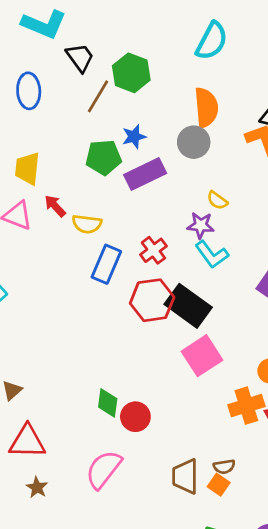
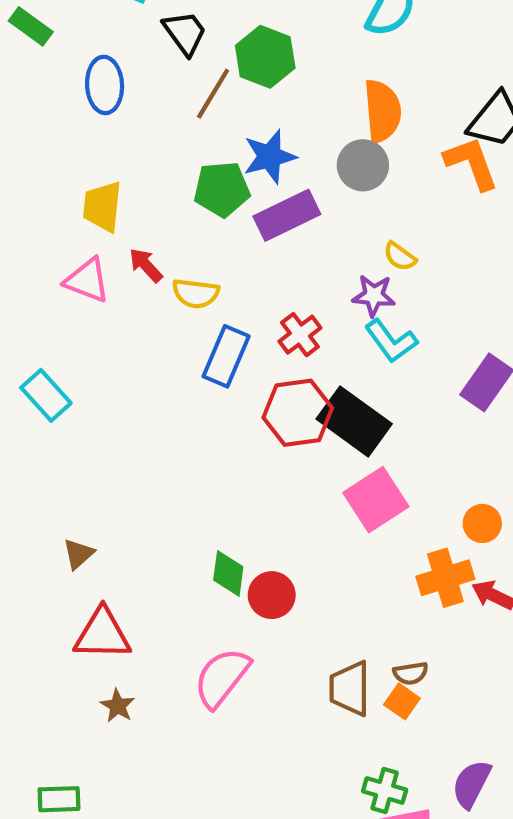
blue star: (134, 137) -> (270, 157), size x1.4

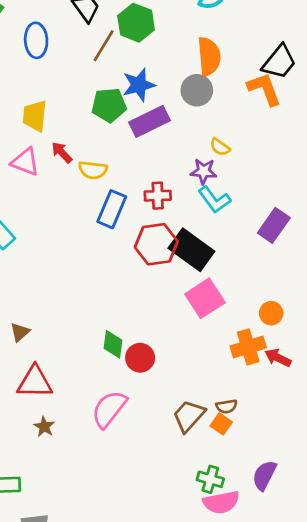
red cross: (300, 335) -> (158, 196), turned 35
brown trapezoid: (350, 688) -> (189, 416), turned 42

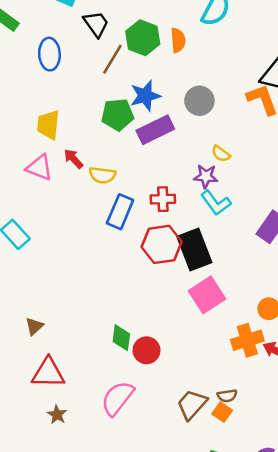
orange semicircle: (209, 57) -> (178, 40), moved, size x0.7
black rectangle: (191, 250) -> (194, 249), turned 33

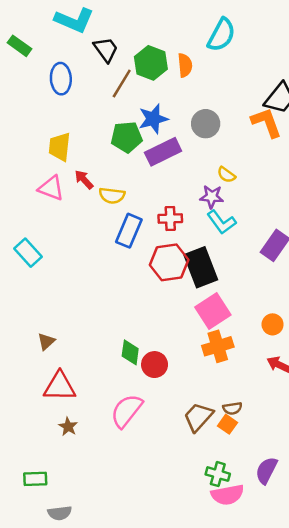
orange cross: (247, 340) -> (218, 346), moved

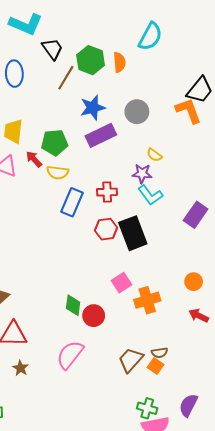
green pentagon: (127, 137) -> (55, 143), moved
red hexagon: (169, 262) -> (106, 229), size x0.7
pink square: (213, 311) -> (121, 283), moved, size x0.7

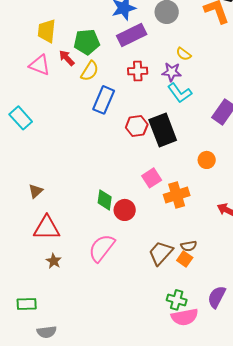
yellow semicircle: (58, 172) -> (90, 71), turned -65
red cross: (107, 192) -> (138, 71), moved
orange circle: (194, 282) -> (207, 160), moved

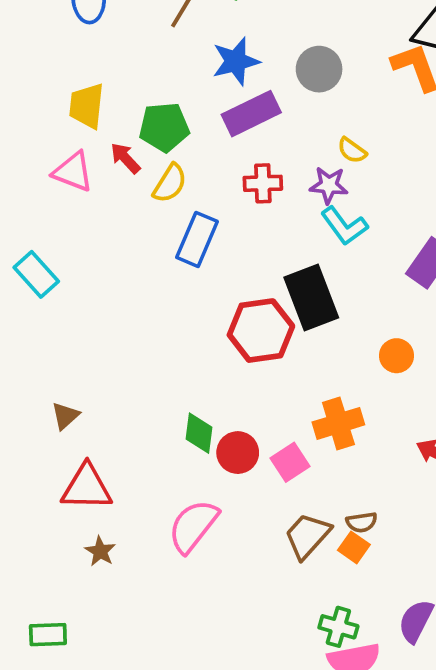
red hexagon: (137, 126) -> (261, 331), moved, size x1.5
pink square: (152, 178) -> (290, 462), moved

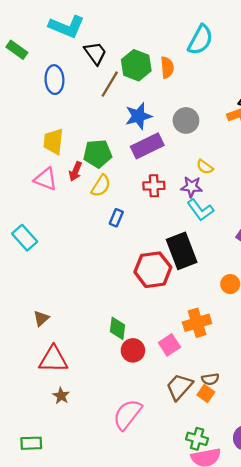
red arrow: (125, 158) -> (75, 171), turned -114
blue rectangle: (197, 239) -> (116, 218), size x0.6
red circle: (238, 453) -> (133, 350), moved
pink semicircle: (193, 526) -> (127, 414), moved

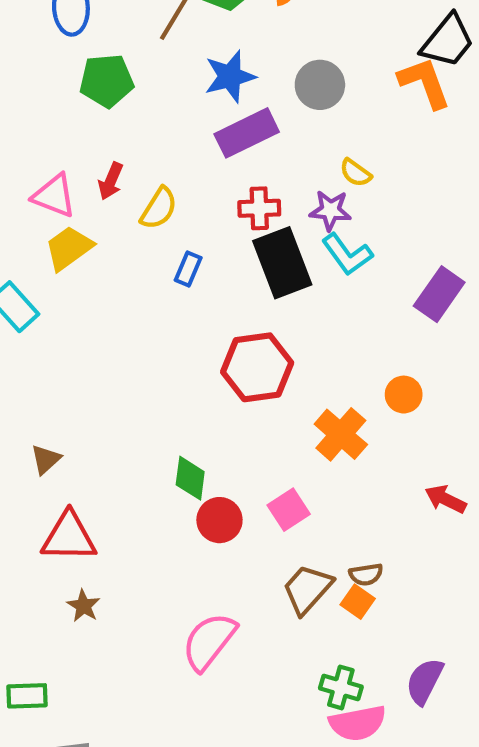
yellow trapezoid: (53, 141) -> (69, 248), moved, turned 48
green pentagon: (98, 154) -> (107, 81), moved
black rectangle: (182, 251) -> (282, 263), moved
orange cross: (197, 323) -> (341, 434), moved, turned -32

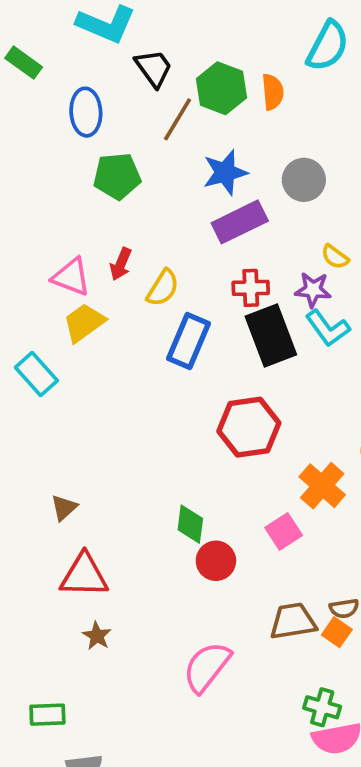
blue rectangle: (188, 269) -> (188, 341), size x1.8
pink square: (289, 510) -> (284, 531), moved
brown trapezoid: (307, 589) -> (293, 621), turned 39

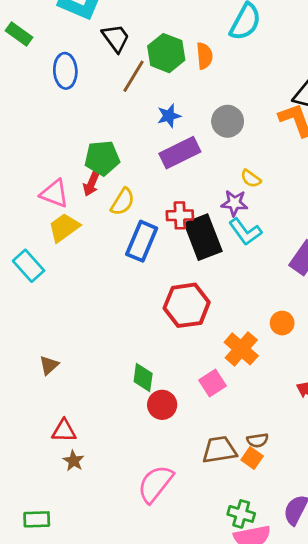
blue star: (225, 172) -> (169, 116), size x0.7
green pentagon: (117, 176) -> (102, 158), moved
red cross: (251, 288) -> (180, 215), moved
red triangle: (84, 575) -> (64, 431), moved, size x0.7

